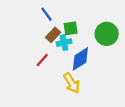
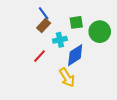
green square: (71, 28) -> (76, 22), moved
brown rectangle: (53, 35) -> (44, 25), moved

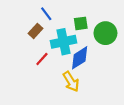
brown rectangle: (44, 25) -> (36, 31), moved
cyan cross: (60, 40) -> (63, 42), size x1.6

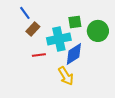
blue line: (46, 14) -> (25, 13), moved
red line: (42, 59) -> (39, 55), turned 40

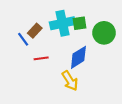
blue line: (25, 13) -> (23, 39), moved
cyan cross: (59, 39) -> (62, 23), moved

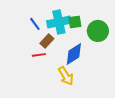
brown rectangle: (35, 31) -> (47, 41), moved
blue line: (23, 39) -> (35, 24), moved

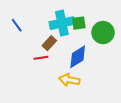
blue line: (35, 24) -> (17, 25), moved
yellow arrow: (66, 76) -> (69, 80), turned 132

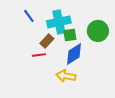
green square: (79, 23) -> (70, 35), moved
blue line: (17, 25) -> (29, 16), moved

